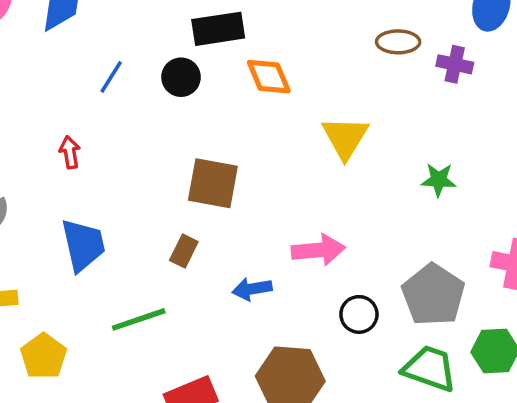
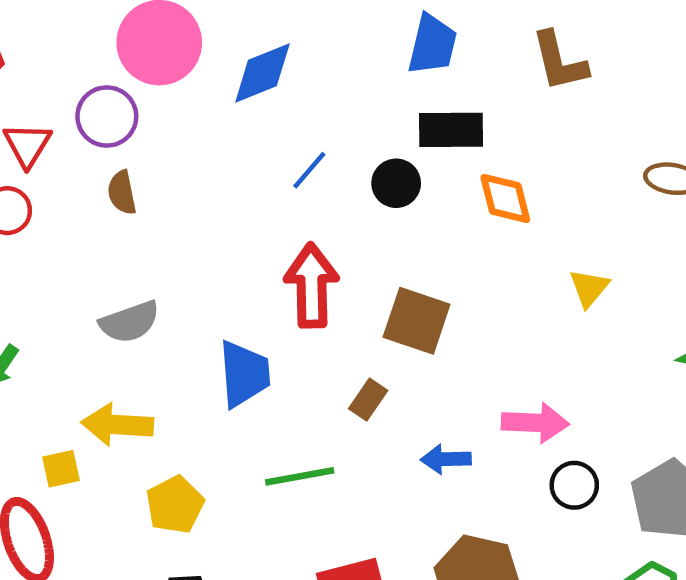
yellow triangle: (345, 138) -> (589, 288), size x0.7
red arrow: (70, 152) -> (312, 286), moved, size x2.0
black circle: (359, 314) -> (574, 485), moved

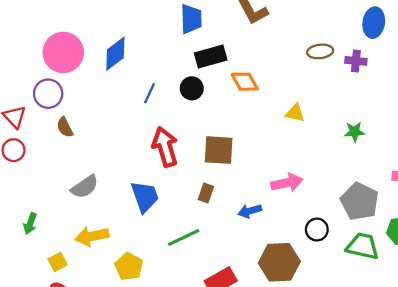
yellow triangle: (589, 288) -> (295, 113), turned -42
yellow square: (61, 469) -> (58, 262), moved
black circle: (574, 485) -> (317, 230), moved

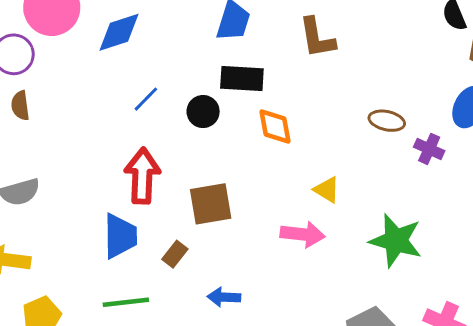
green star: (354, 132) -> (396, 241), size x1.8
brown square: (219, 150) -> (211, 204), turned -32
pink arrow: (287, 183) -> (303, 234), moved
blue trapezoid: (145, 197) -> (120, 236), moved

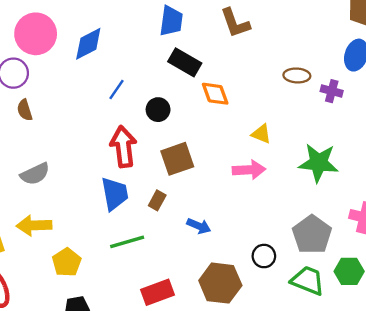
black rectangle: (242, 78) -> (185, 62), turned 36
black circle: (203, 112) -> (158, 110), moved
blue arrow: (224, 297) -> (199, 226), turned -150

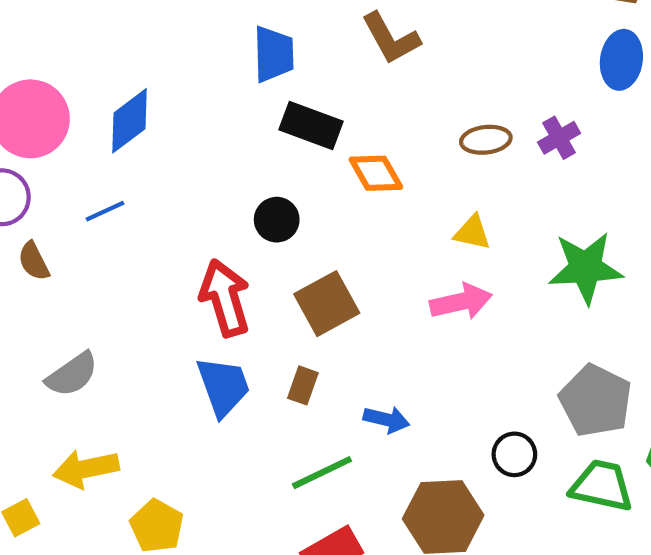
brown ellipse: (297, 75) -> (486, 140), moved
blue line: (116, 90) -> (105, 211), moved, turned 40
purple cross: (332, 91) -> (559, 138), moved, turned -35
green line: (127, 242) -> (322, 473), moved

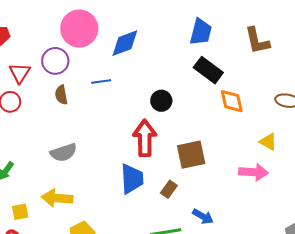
black circle: (277, 220) -> (161, 101), moved

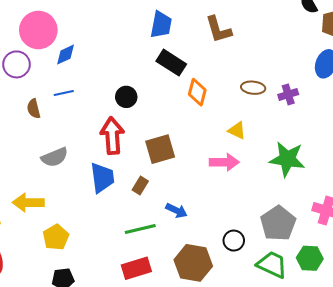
blue diamond: (125, 43) -> (66, 55), moved, size x0.7
blue line: (101, 81) -> (64, 93), moved
brown semicircle: (61, 95) -> (34, 109), moved
orange diamond: (232, 101) -> (197, 92), turned 32
gray semicircle: (63, 153) -> (55, 157), moved

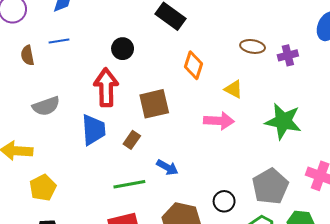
orange diamond: (197, 92) -> (193, 65), moved

